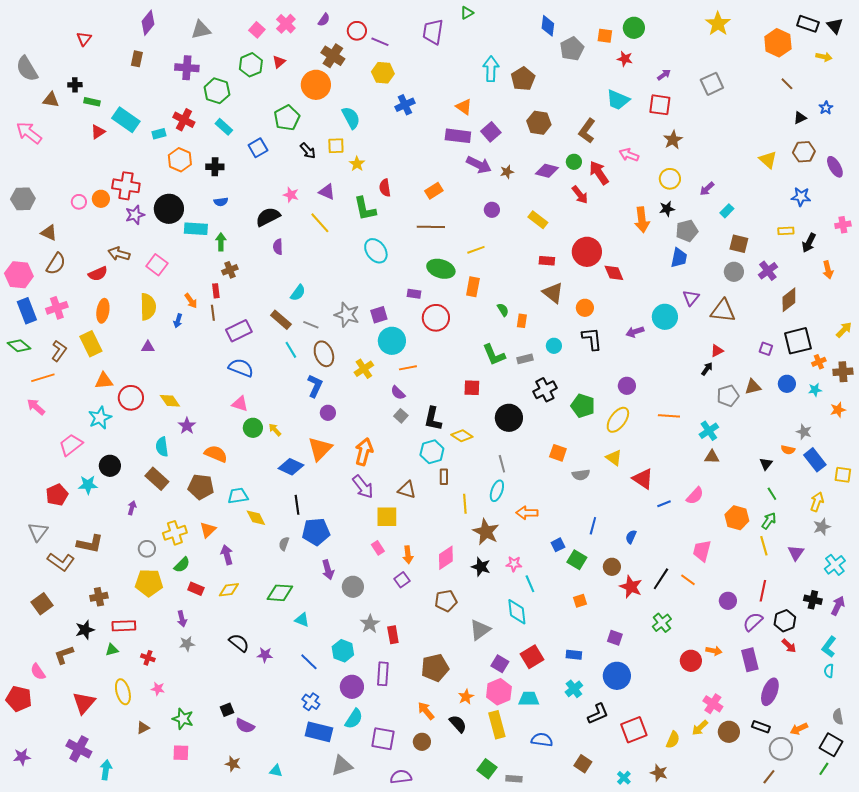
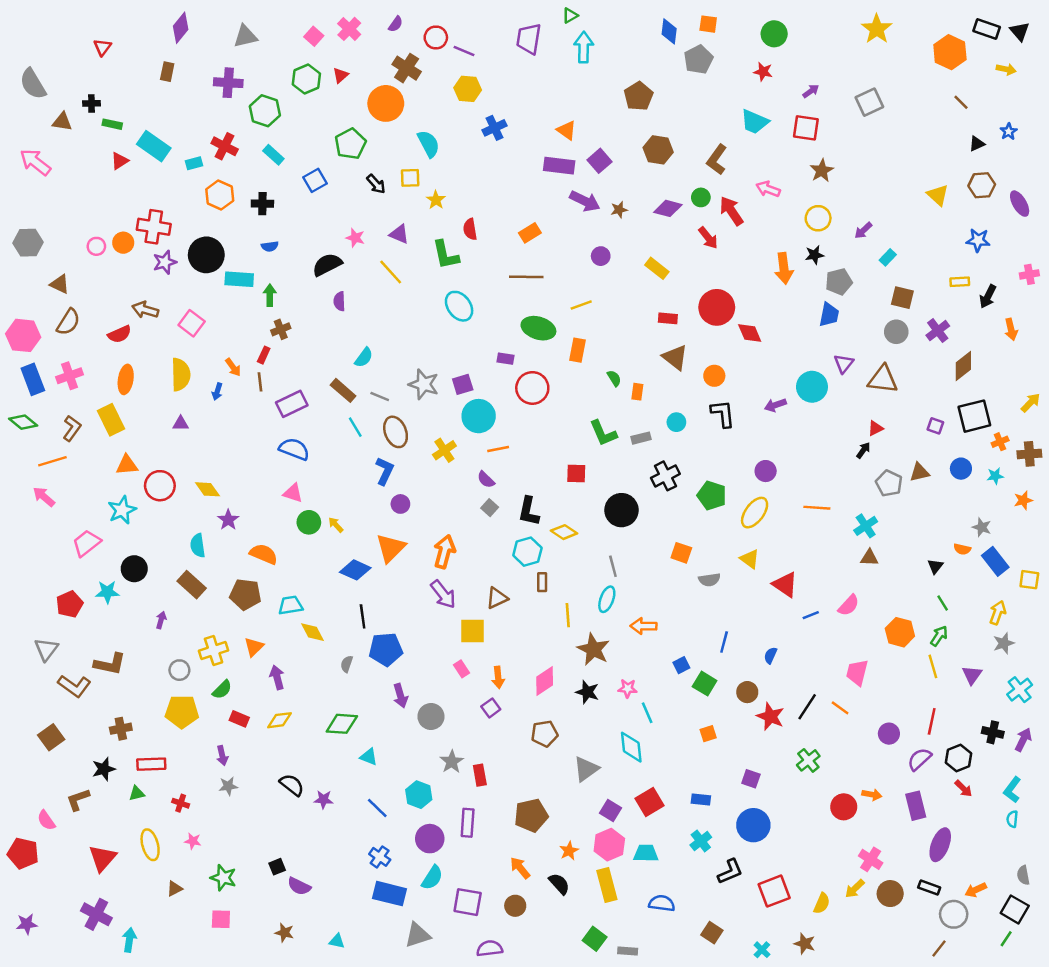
orange square: (605, 36) -> (708, 24), moved
cyan arrow: (491, 69) -> (584, 47), moved
red rectangle: (216, 291) -> (264, 355), turned 32
gray pentagon: (728, 396) -> (889, 483), turned -30
brown triangle: (407, 490) -> (497, 598), turned -42

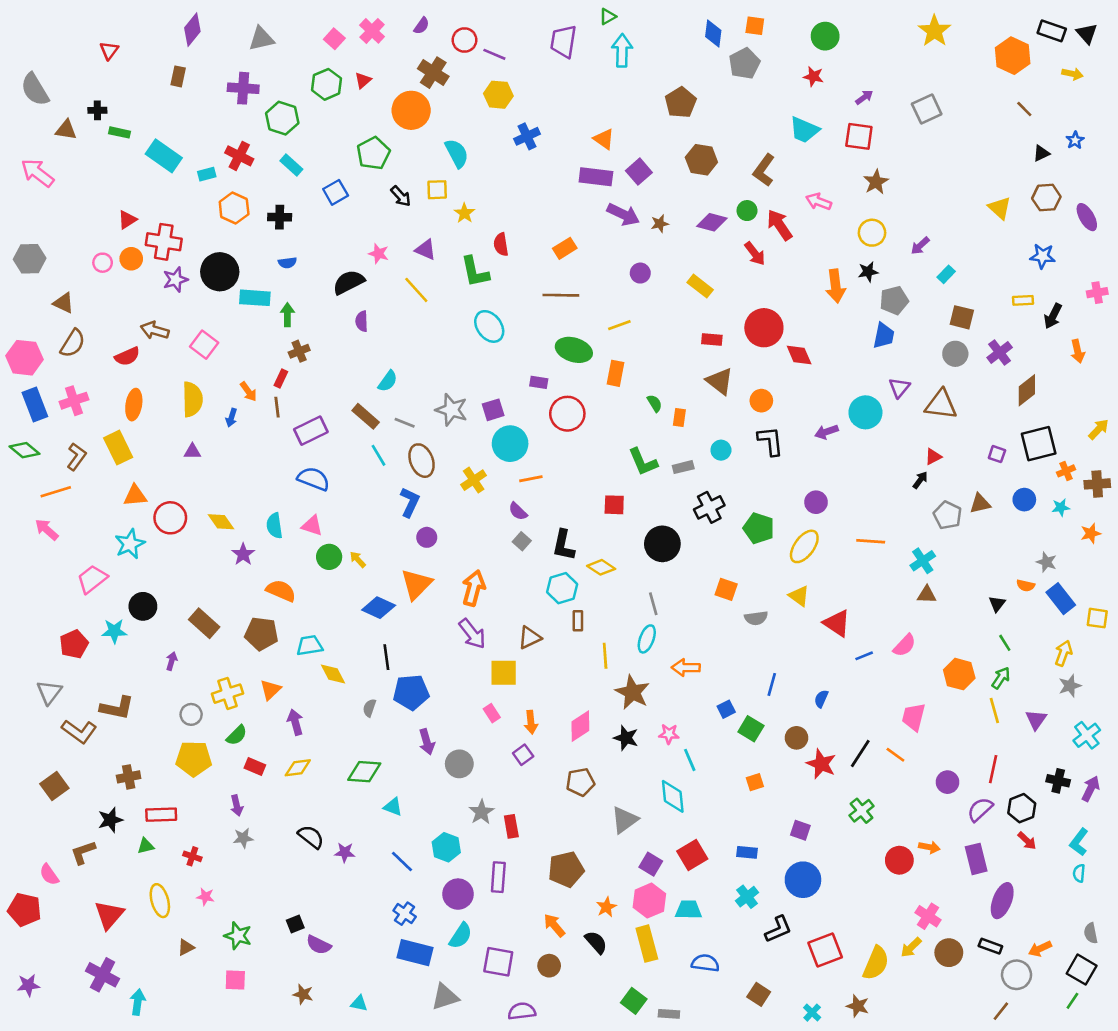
red triangle: (120, 161) -> (127, 220), moved
cyan semicircle: (198, 546) -> (274, 526), moved
yellow semicircle: (822, 903) -> (876, 963), size x1.5

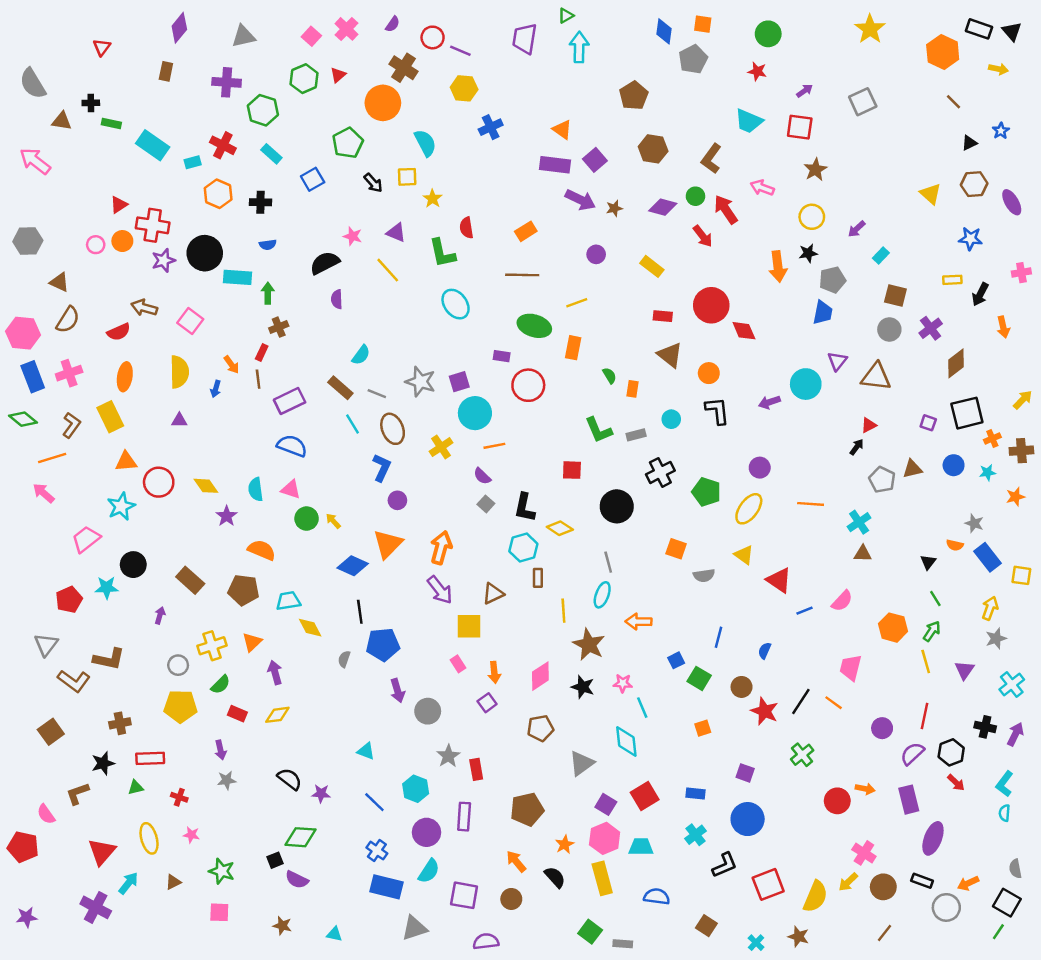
green diamond: (364, 772) -> (300, 837), moved
cyan arrow: (138, 1002) -> (128, 883), moved, turned 30
brown line: (1001, 1011) -> (885, 933), moved

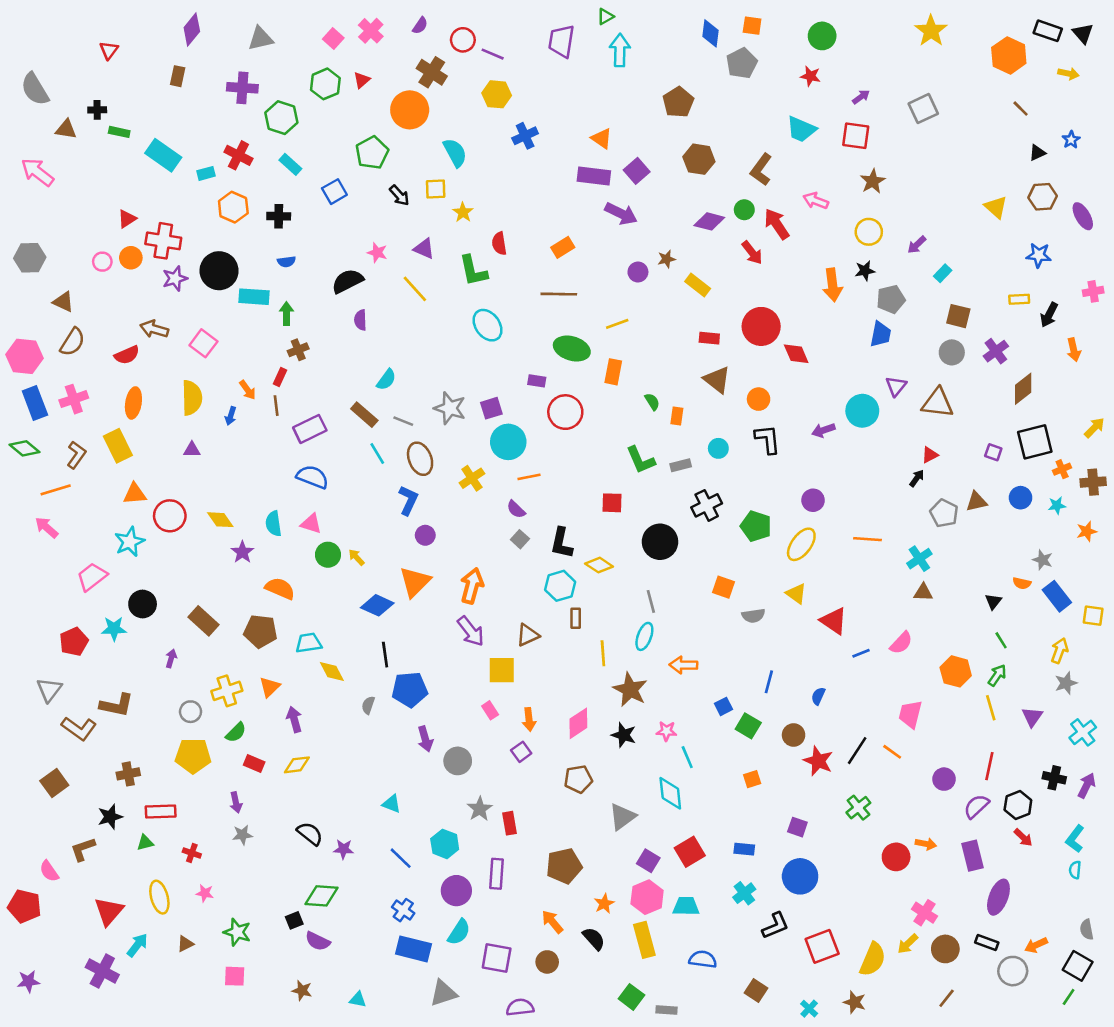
brown star: (614, 208) -> (666, 259), moved

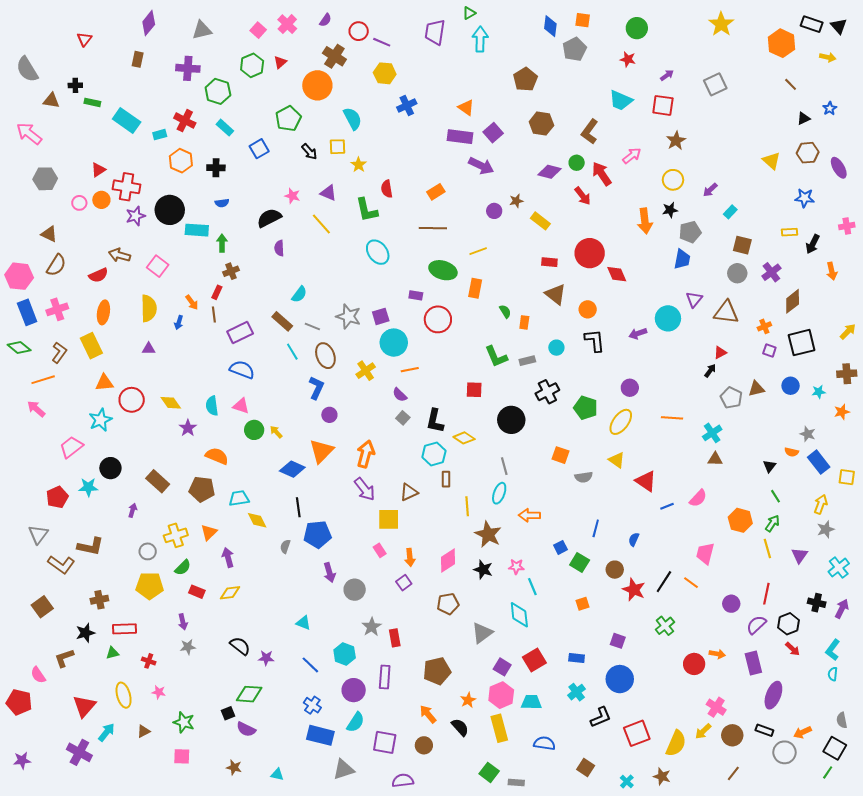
pink arrow: (816, 201) -> (632, 156), turned 120
gray hexagon: (30, 258) -> (45, 179), moved
orange cross: (1062, 469) -> (764, 326), moved

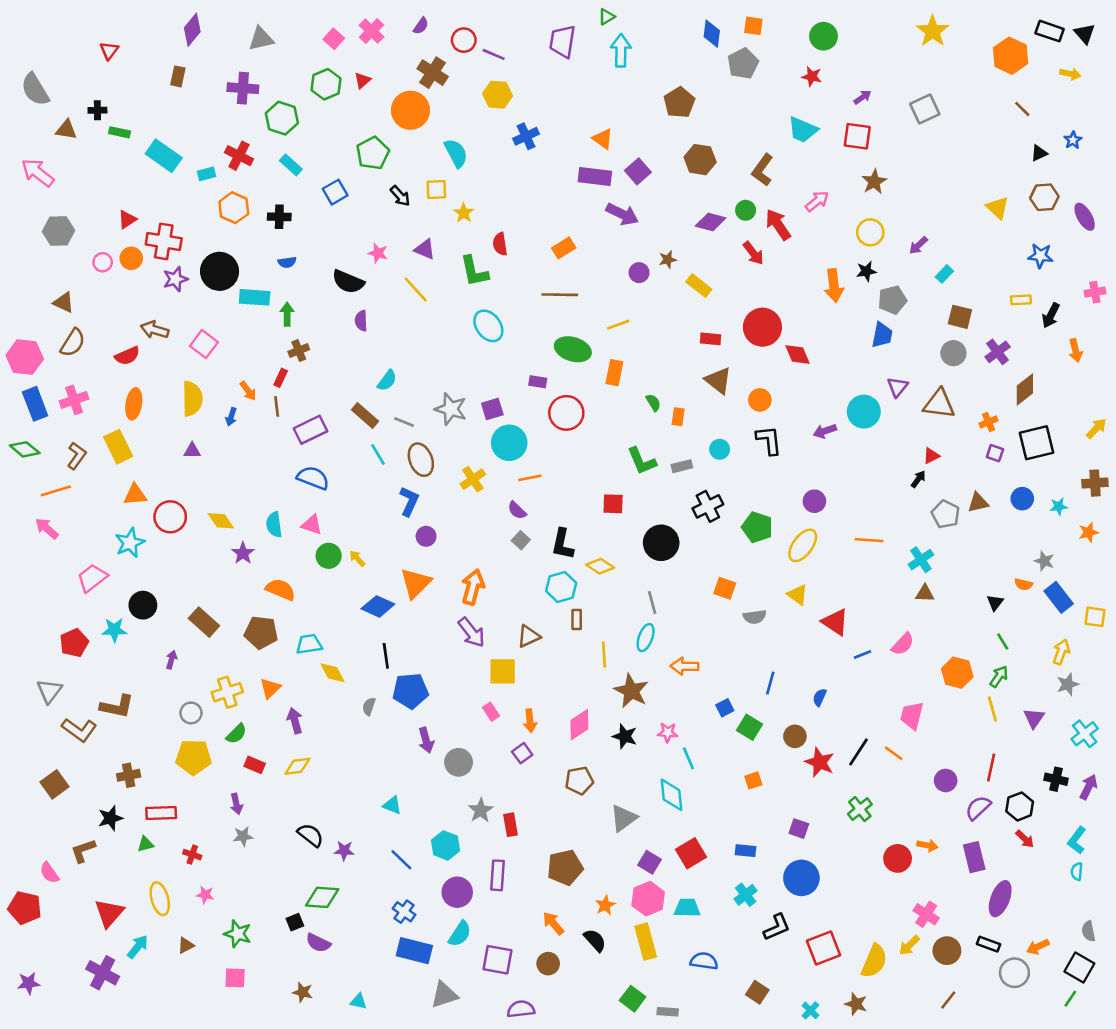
black semicircle: (269, 218) -> (348, 282), turned -130

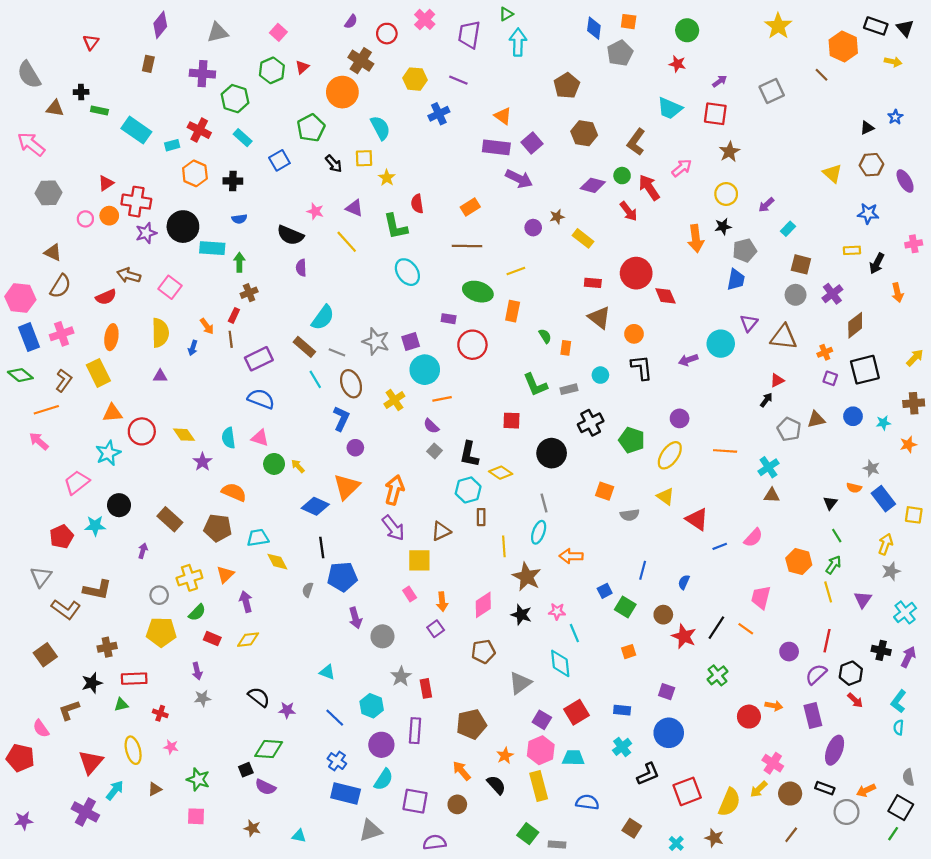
pink cross: (371, 31) -> (425, 19), moved
purple line: (494, 54) -> (458, 80), moved
brown line: (1022, 109) -> (822, 75), moved
cyan semicircle: (387, 380) -> (323, 318), size x1.4

